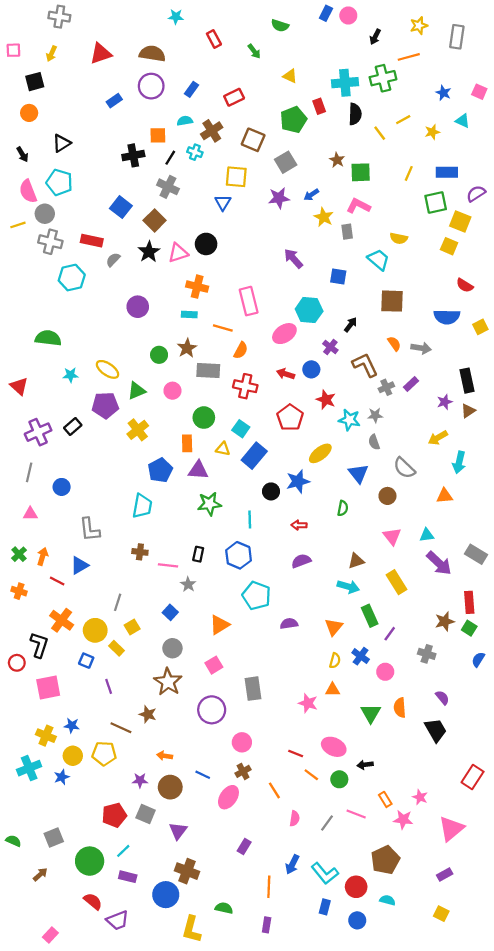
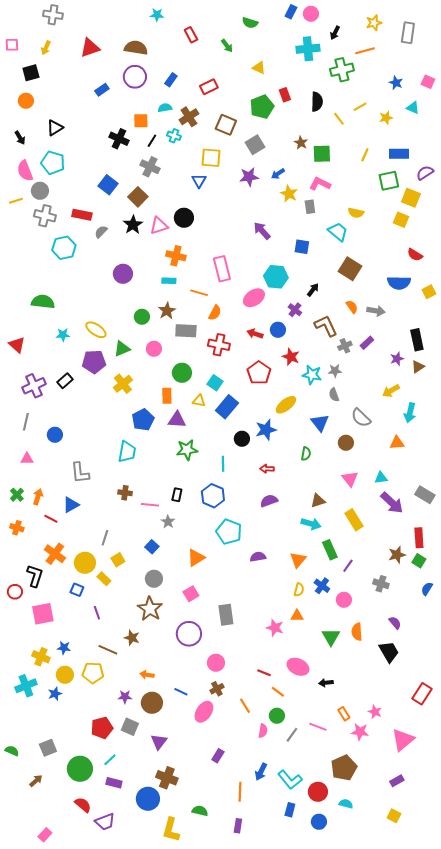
cyan cross: (345, 83) -> (308, 49), moved
black cross: (133, 155) -> (119, 139), turned 36
brown square: (392, 301) -> (350, 269), turned 30
green circle: (339, 779) -> (277, 716), moved

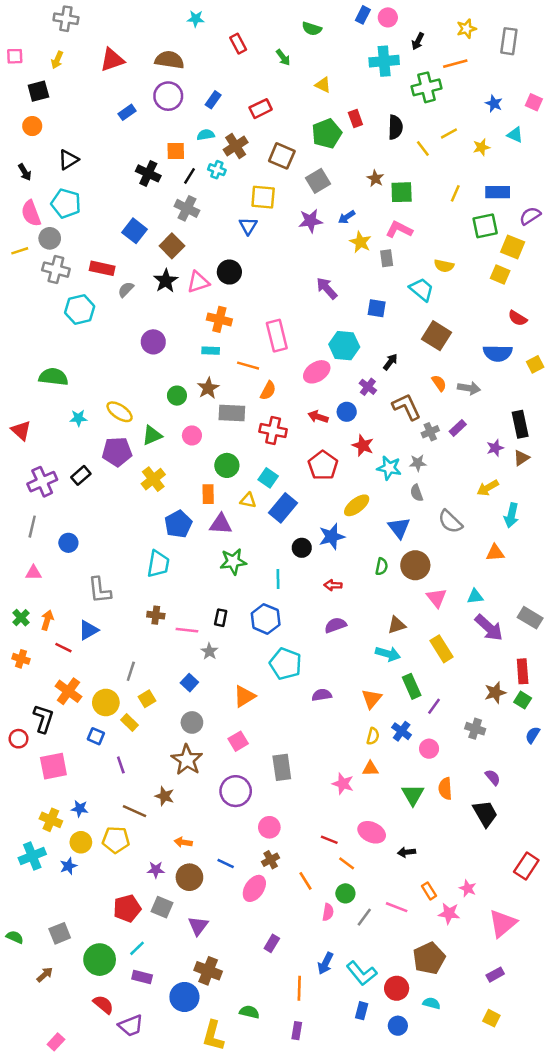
brown circle: (346, 443) -> (415, 565), moved, size x1.5

